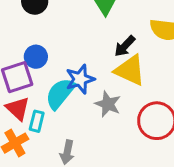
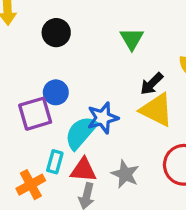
gray star: (108, 104) -> (125, 174), moved
red triangle: (18, 109) -> (83, 170), moved, turned -40

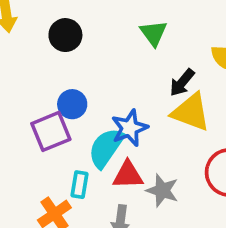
red triangle: (83, 170) -> (128, 175), moved

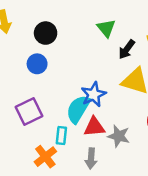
black arrow: (182, 83) -> (127, 49), moved
blue circle: (72, 104) -> (37, 64), moved
purple square: (51, 131) -> (29, 111), moved

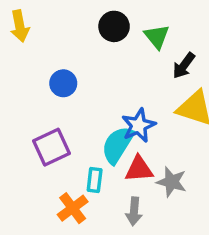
black circle: (46, 33) -> (114, 26), moved

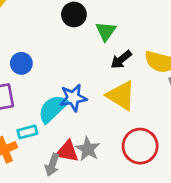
blue circle: (63, 83) -> (21, 63), moved
red triangle: (139, 169) -> (67, 151), moved
cyan rectangle: (95, 180) -> (27, 132), turned 54

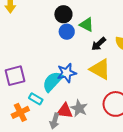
green triangle: (106, 31) -> (87, 25), turned -35
blue circle: (21, 63) -> (67, 32), moved
cyan rectangle: (27, 132) -> (36, 99), turned 48

